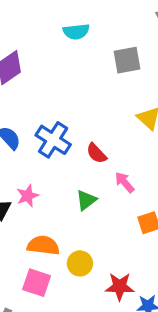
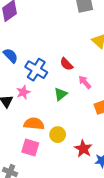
blue cross: (53, 140) -> (36, 70), moved
red star: (120, 287) -> (83, 149), turned 30

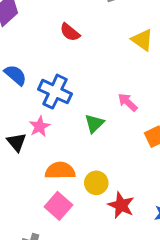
red semicircle: (66, 64) -> (70, 32), moved
pink square: (30, 147) -> (58, 206), turned 30
red star: (83, 149) -> (121, 205), moved

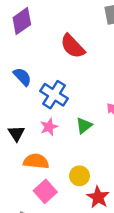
red semicircle: (70, 32) -> (73, 46), size x1.5
pink star: (40, 126) -> (49, 127), moved
orange semicircle: (60, 171) -> (36, 161), moved

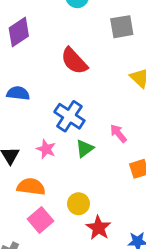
blue semicircle: (22, 77) -> (18, 93), turned -42
blue cross: (54, 95) -> (69, 116), moved
pink star: (49, 127) -> (46, 149), turned -30

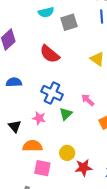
gray square: (122, 27) -> (69, 22), moved
pink square: (40, 220) -> (42, 168), turned -30
red star: (98, 228) -> (83, 168), turned -30

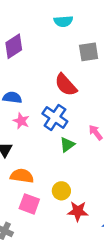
gray square: (69, 22) -> (89, 52), moved
red semicircle: (50, 54) -> (66, 85), moved
pink star: (39, 118) -> (21, 121), moved

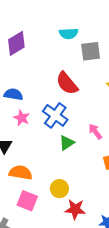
cyan semicircle: (63, 21) -> (69, 33), moved

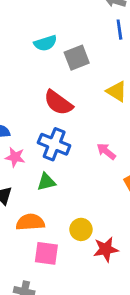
green triangle: (67, 143) -> (46, 182), moved, turned 35

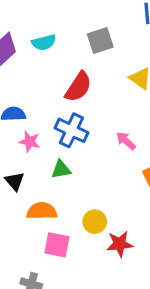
cyan semicircle: (45, 43) -> (44, 42), moved
red semicircle: (58, 103) -> (78, 87), turned -96

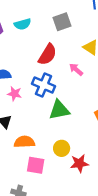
pink arrow: (126, 141) -> (76, 69), moved
green triangle: (61, 169) -> (59, 110), moved, size x1.5

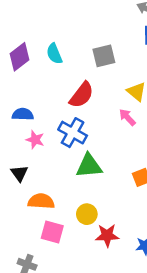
cyan semicircle: (23, 24) -> (54, 54), turned 77
pink arrow: (76, 69) -> (127, 117), moved

